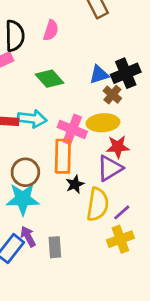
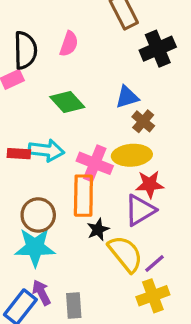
black cross: (126, 73) -> (158, 49), moved
yellow semicircle: (98, 204) -> (125, 254), turned -48

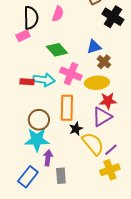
black cross: (158, 49) -> (113, 17), turned -35
pink cross: (95, 163) -> (71, 74), moved
purple arrow: (41, 293) -> (48, 158), moved, turned 35

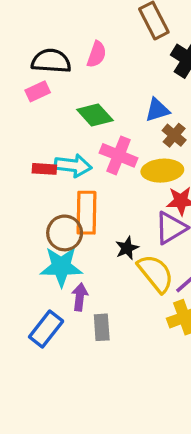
black semicircle: (31, 18) -> (51, 61), turned -85
orange rectangle: (67, 108) -> (86, 213), moved

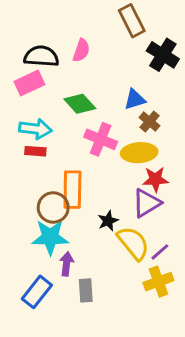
pink rectangle: (38, 91) -> (29, 83), size x1.4
cyan arrow: (73, 166) -> (35, 129), moved

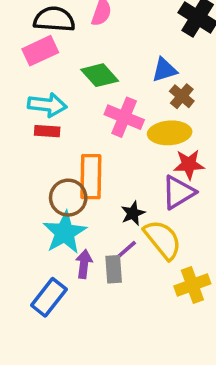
cyan star: (50, 237) -> (65, 233), turned -30
purple line: (160, 252) -> (126, 250), moved
gray rectangle: (86, 290) -> (114, 269), moved

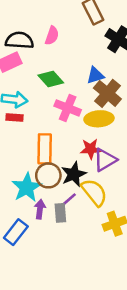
brown cross: (182, 96) -> (107, 93), size x1.6
red star: (189, 164) -> (91, 149), moved
brown circle: (68, 198) -> (48, 175), moved
black star: (133, 213) -> (74, 174), size x1.5

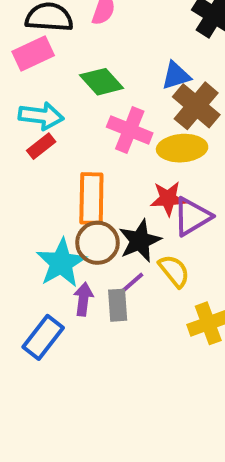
red rectangle: (15, 118) -> (41, 146), turned -42
yellow semicircle: (94, 192) -> (174, 271), size x0.7

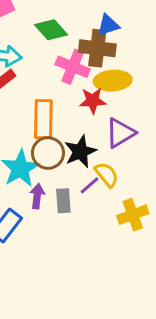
brown cross: (196, 106) -> (97, 48), moved, turned -33
red star: (168, 198) -> (93, 101), moved
purple line: (132, 283) -> (90, 185), moved

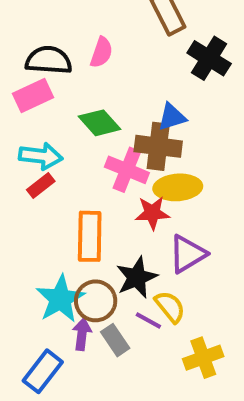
brown circle: (48, 153) -> (96, 301), moved
purple line: (90, 185) -> (148, 320), turned 70
gray rectangle: (63, 201) -> (115, 340), turned -30

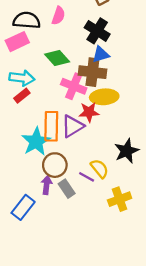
black cross: (209, 58) -> (97, 31), moved
purple triangle: (188, 254) -> (72, 126), moved
black star: (137, 277) -> (127, 151), moved
cyan star: (60, 299) -> (36, 142), moved

